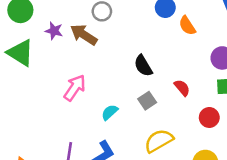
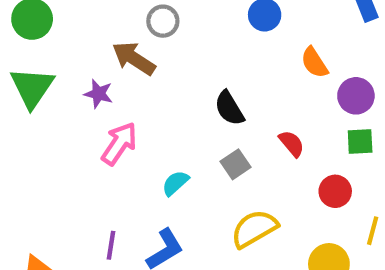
orange semicircle: (187, 26) -> (314, 63), moved
purple star: (54, 31) -> (99, 94), moved
green triangle: (20, 53) -> (32, 88), turned 32

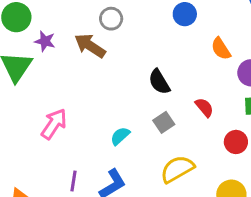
purple star: (99, 94) -> (45, 41), moved
pink arrow: (119, 144) -> (54, 124), moved

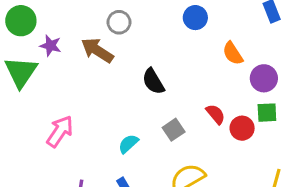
black semicircle: (159, 82) -> (153, 81), moved
red circle: (236, 142) -> (242, 128), moved

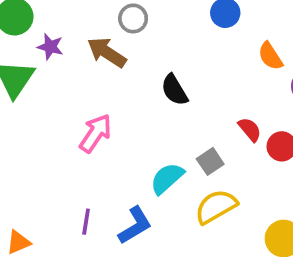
gray square: (174, 130) -> (210, 161), moved
pink arrow: (60, 131) -> (95, 133), moved
cyan semicircle: (128, 144) -> (167, 178), moved, size x1.4

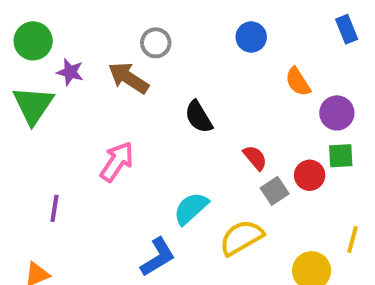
red semicircle: (250, 129) -> (255, 158), moved
gray square: (210, 161) -> (275, 191), moved
purple line: (86, 222) -> (55, 208), moved

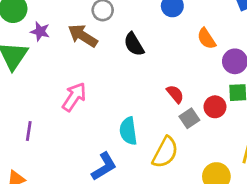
black semicircle: (199, 117) -> (134, 44), moved
cyan semicircle: (191, 208) -> (128, 131), turned -56
yellow semicircle: (241, 238) -> (165, 152), turned 148

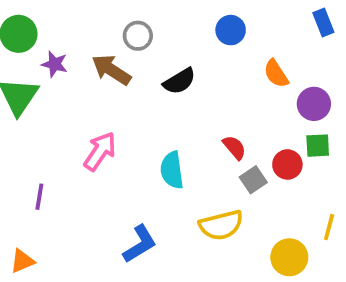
black semicircle: (134, 44) -> (179, 81), turned -90
cyan semicircle: (128, 131) -> (172, 170), moved
yellow semicircle: (165, 152) -> (221, 225), turned 48

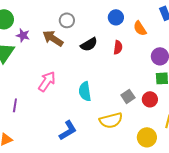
orange semicircle: (276, 74) -> (140, 28), moved
red semicircle: (234, 147) -> (118, 47), moved, turned 48
red circle: (287, 164) -> (150, 99), moved

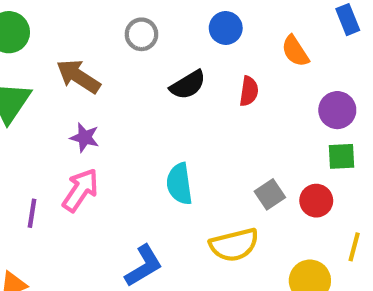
blue circle: (116, 17) -> (226, 28), moved
purple star: (23, 35) -> (85, 137), moved
brown arrow: (53, 38) -> (78, 76), moved
pink arrow: (47, 81) -> (80, 190), moved

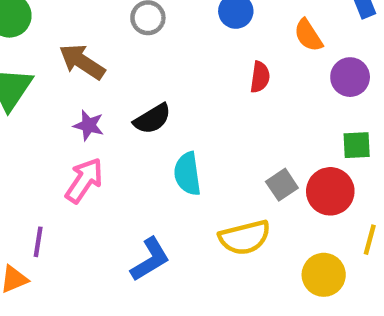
black semicircle: (188, 85) -> (152, 119), moved
purple circle: (337, 110) -> (350, 77), moved
red circle: (316, 201) -> (330, 191), size x1.4
purple line: (32, 213) -> (38, 242), moved

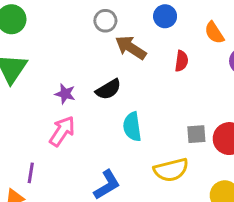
brown arrow: (82, 62) -> (131, 48), moved
gray square: (282, 185) -> (196, 134), turned 30

